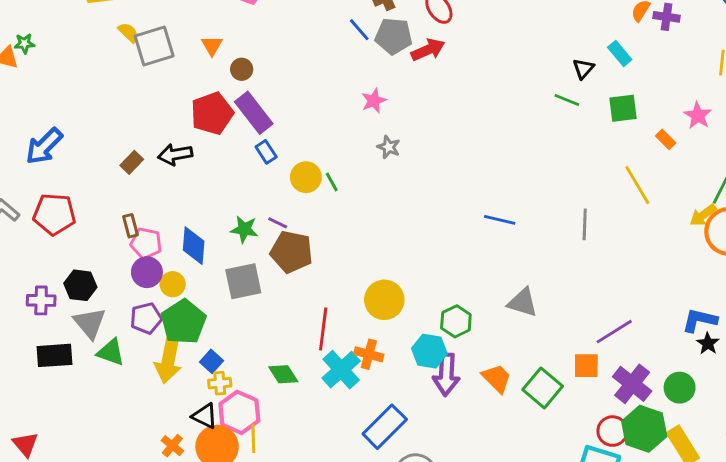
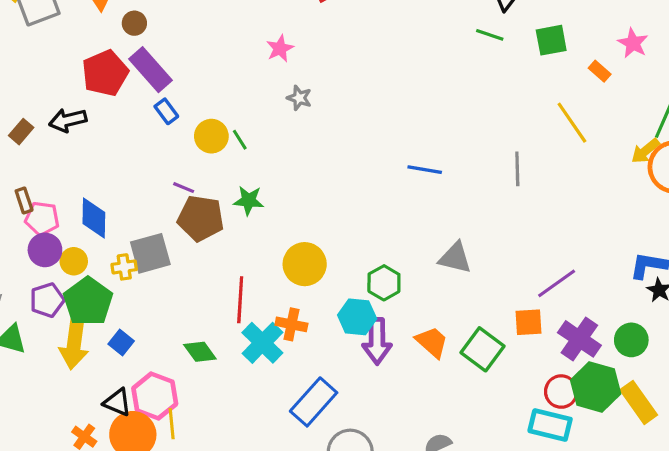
green star: (244, 229) -> (249, 201), moved
yellow cross: (220, 383) -> (124, 267), moved

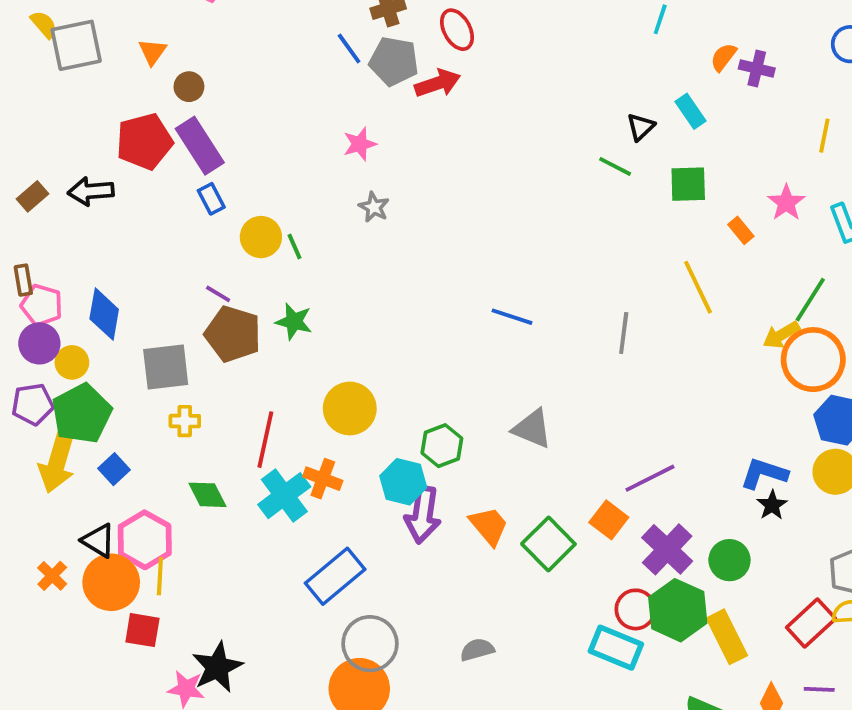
yellow cross: (124, 267) -> (185, 421), moved
orange square: (528, 322) -> (609, 520), turned 32

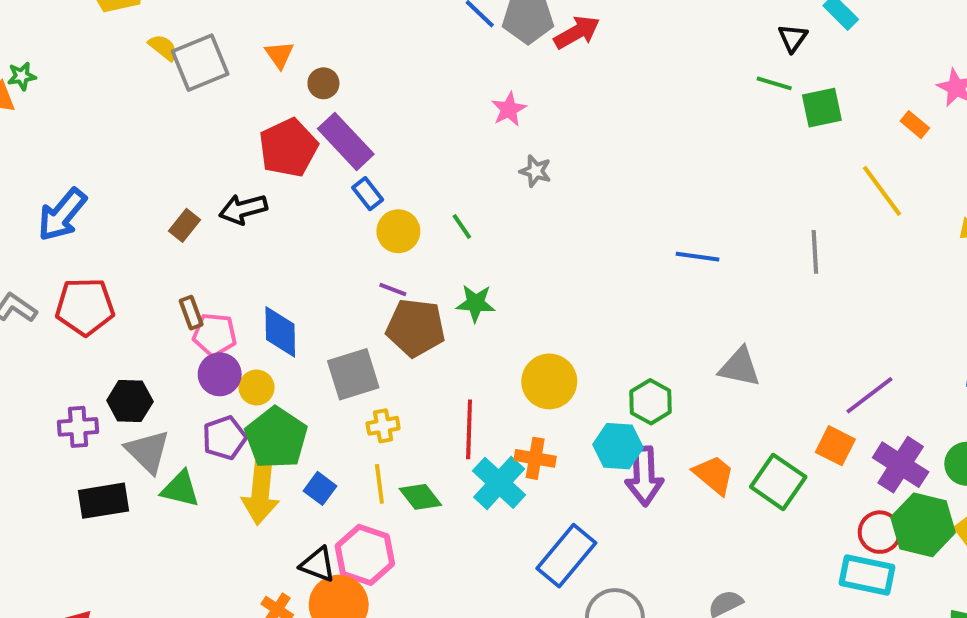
green square: (688, 184) -> (822, 108), moved
yellow circle: (261, 237) -> (398, 231), moved
yellow line: (160, 576) -> (379, 484), moved

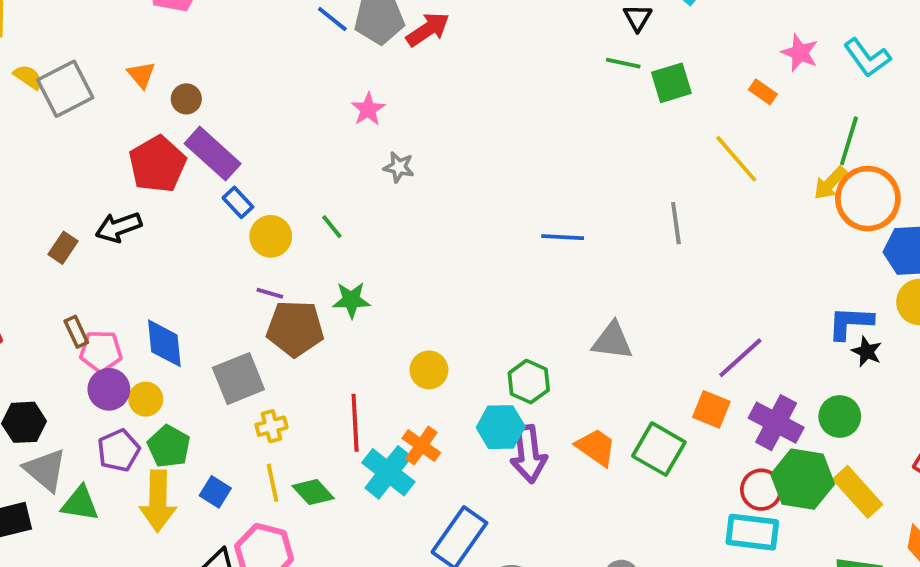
yellow circle: (549, 381) -> (429, 370), size x0.7
green pentagon: (276, 438) -> (169, 446), size x0.7
orange cross: (535, 458) -> (421, 446), turned 30

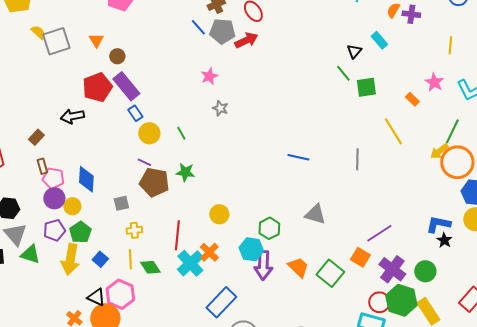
green line: (623, 63) -> (343, 73), turned 30
brown rectangle: (63, 248) -> (36, 137), moved
gray square: (238, 379) -> (121, 203), size x0.6

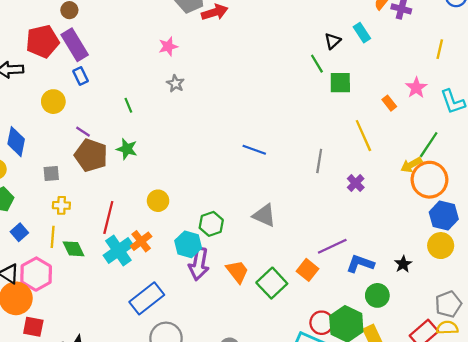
yellow circle: (149, 133) -> (53, 102), moved
blue L-shape: (438, 224) -> (360, 264), moved
purple cross: (392, 269) -> (356, 183), moved, size x0.6

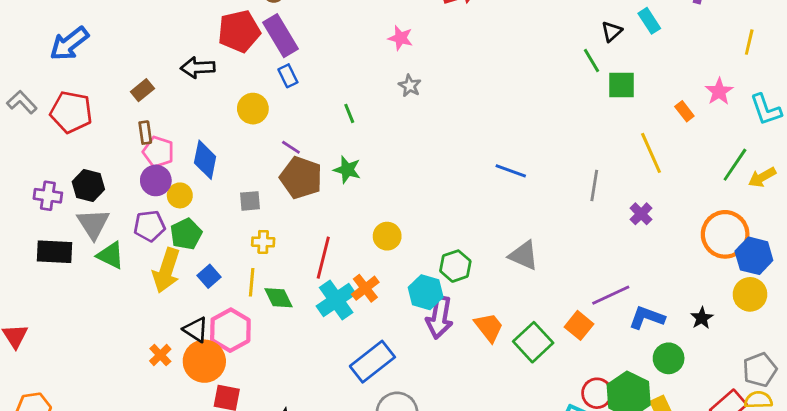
pink star: (168, 46) -> (400, 38), turned 30
yellow arrow: (411, 165) -> (762, 177), moved
orange circle: (429, 180) -> (725, 234), moved

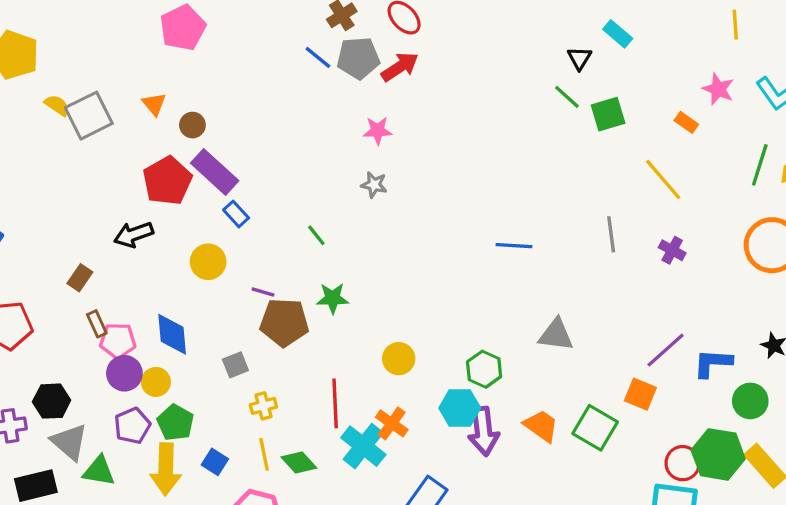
pink star: (400, 38) -> (378, 131), moved

